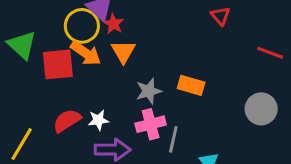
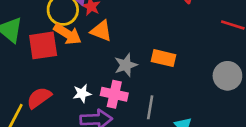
orange triangle: (123, 52) -> (101, 31), turned -35
red semicircle: (67, 121) -> (39, 98), moved
pink cross: (151, 124) -> (114, 94), moved, turned 30

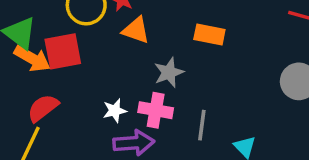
orange arrow: (68, 34) -> (32, 59), moved
orange rectangle: (164, 58) -> (209, 34), moved
red semicircle: (39, 98) -> (43, 108), moved

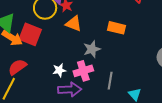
red square: (63, 51) -> (30, 34), turned 30
pink cross: (156, 110) -> (83, 71), turned -30

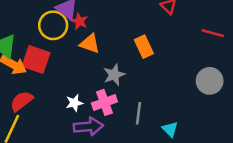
orange rectangle: (116, 28) -> (144, 47), turned 54

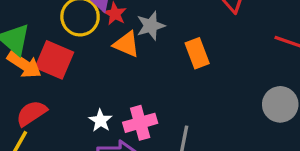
gray star: (114, 75) -> (151, 26), moved
white star: (74, 103) -> (101, 121), turned -30

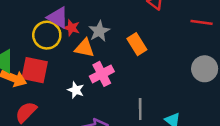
white star: (101, 121) -> (76, 90), moved
pink cross: (140, 123) -> (102, 74), moved

